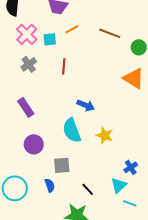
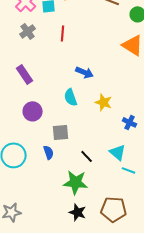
cyan semicircle: (72, 130) -> (71, 97), size x0.7
blue cross: (131, 167) -> (130, 122), moved, turned -32
cyan triangle: (119, 185) -> (118, 152), turned -36

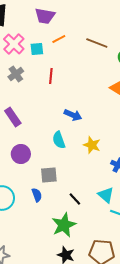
green star: (76, 182) -> (64, 225), turned -30

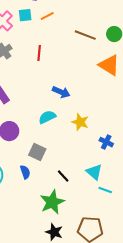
brown line: (97, 43) -> (85, 35), moved
cyan square: (37, 49) -> (25, 15), moved
cyan semicircle: (59, 140) -> (47, 117), turned 84
gray square: (49, 175) -> (37, 152), turned 30

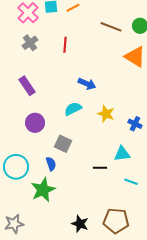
blue cross: (106, 142) -> (135, 124), moved
cyan triangle: (94, 172) -> (122, 154), moved, turned -48
black line: (63, 176) -> (100, 168), moved, turned -48
green star: (52, 202) -> (43, 190), moved

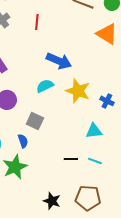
blue arrow: (87, 84) -> (59, 61), size x1.4
yellow star: (106, 114) -> (78, 91), size x1.4
black line: (100, 168) -> (71, 159), moved
cyan line: (131, 182) -> (95, 161), moved

